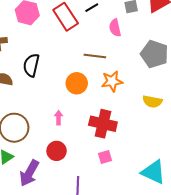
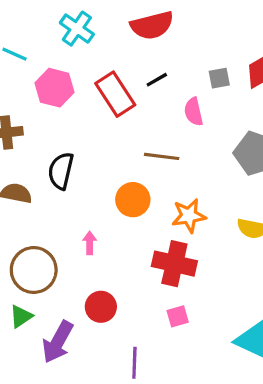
orange star: (112, 81) -> (189, 216), moved
pink arrow: (59, 118) -> (90, 243), moved

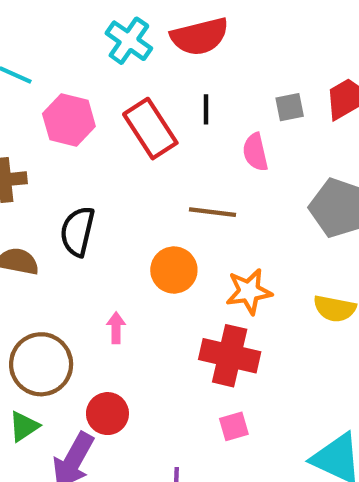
cyan cross: (77, 29) -> (129, 41), moved
black line: (157, 80) -> (206, 109), turned -60
red circle: (101, 307) -> (107, 414), moved

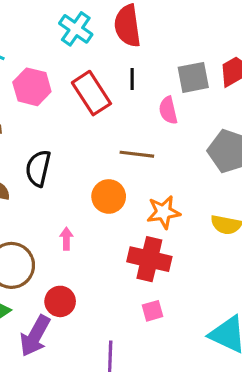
red semicircle: (200, 36) -> (127, 26), turned 96
gray square: (290, 107) -> (193, 77), size x1.5

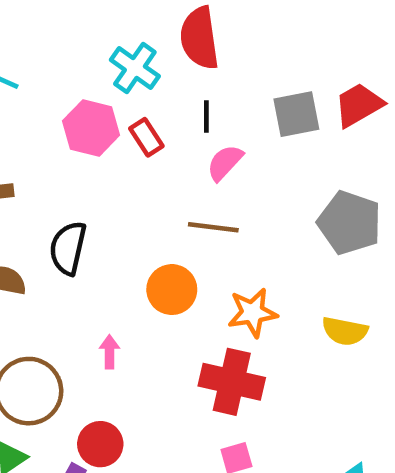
cyan cross: (76, 29) -> (135, 68), moved
pink hexagon: (32, 87) -> (91, 128), moved
red rectangle: (91, 93) -> (146, 137), size x0.6
pink semicircle: (168, 110) -> (225, 163), moved, turned 56

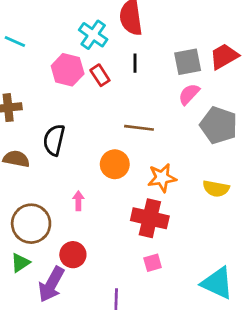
pink semicircle: (225, 163) -> (189, 94), moved

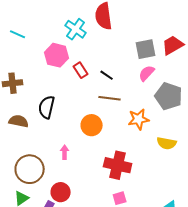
black line: (135, 63) -> (107, 75), moved, turned -56
red rectangle: (100, 75) -> (81, 70), moved
orange star: (162, 178) -> (139, 119), moved

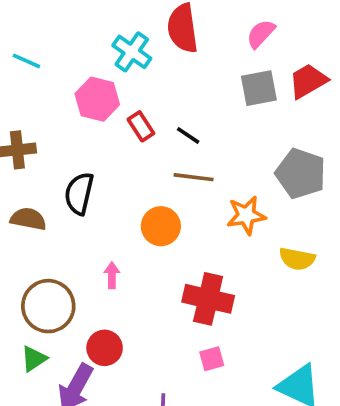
pink semicircle: (147, 73) -> (261, 34), moved

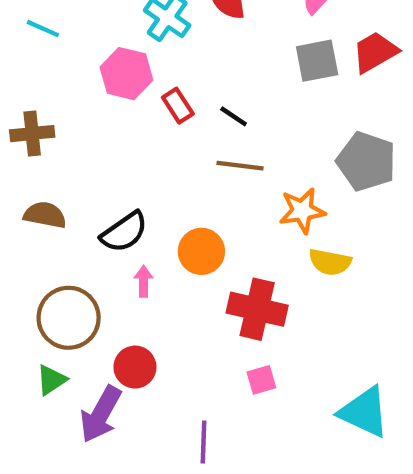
black semicircle: (79, 194) -> (124, 232), moved, turned -138
orange circle: (161, 226) -> (201, 251), moved
yellow semicircle: (297, 259) -> (330, 262), moved

